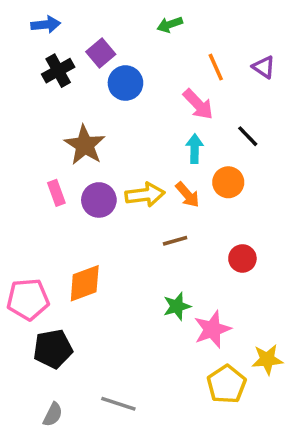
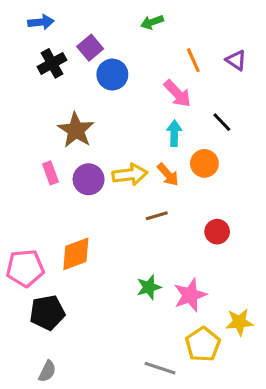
green star: (177, 306) -> (149, 287), moved
gray line: (118, 404) -> (160, 368), moved

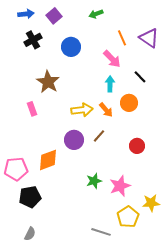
purple square: (90, 48) -> (54, 16), moved
purple triangle: (236, 60) -> (149, 38), size x1.5
purple circle: (89, 179) -> (74, 140), moved
brown line: (157, 216) -> (99, 136), turned -32

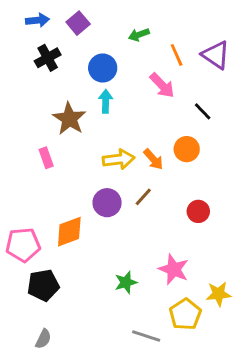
green arrow: (96, 14) -> (139, 35), moved
cyan arrow: (110, 84) -> (106, 101), moved
green star: (94, 181) -> (126, 282), moved
pink star: (120, 186) -> (174, 269), turned -30

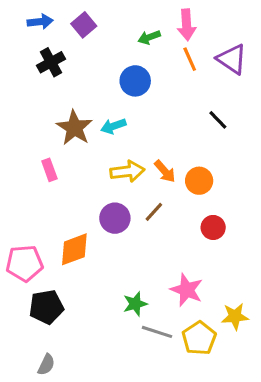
blue circle: (103, 68) -> (135, 81), moved
pink arrow: (162, 85) -> (187, 25), moved, turned 40
cyan arrow: (106, 101) -> (113, 126), moved, turned -110
orange circle: (187, 149) -> (199, 181), moved
gray line: (146, 336) -> (157, 332), moved

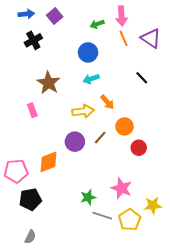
cyan arrow: (113, 126) -> (91, 79), moved
orange arrow: (165, 171) -> (107, 102), moved
orange circle: (199, 181) -> (125, 126), moved

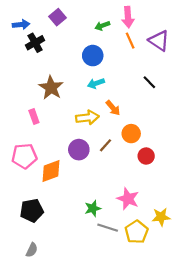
blue arrow: (26, 14) -> (21, 25), moved
pink pentagon: (16, 171) -> (24, 156), moved

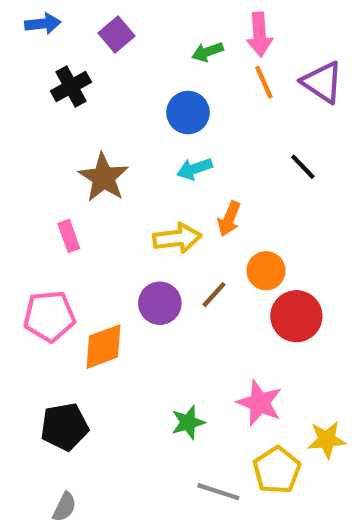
blue arrow: (21, 25) -> (43, 24), moved
orange arrow: (113, 108) -> (229, 219), turned 63
red circle: (146, 156) -> (296, 316), size x1.5
gray line: (108, 228) -> (218, 492), moved

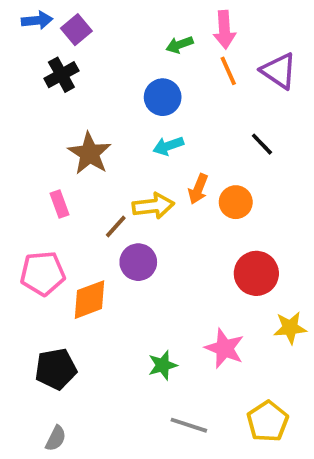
purple square: (116, 34) -> (76, 30), moved
orange circle: (266, 271) -> (236, 202), moved
brown line: (214, 295) -> (116, 227), moved
yellow star: (327, 440) -> (290, 328), moved
yellow pentagon: (277, 470) -> (268, 421), moved

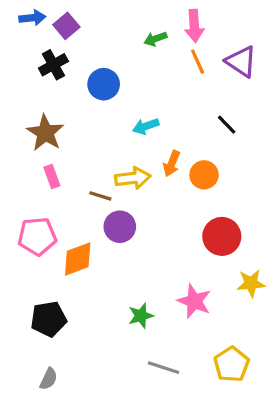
blue circle: (163, 97) -> (104, 84), moved
brown star: (90, 153) -> (45, 133), moved
brown line: (116, 227) -> (100, 196), turned 65

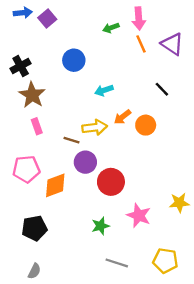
black cross: (53, 65) -> (21, 66), moved
orange arrow: (172, 164) -> (122, 117), turned 30
red circle: (222, 236) -> (111, 182), moved
yellow pentagon: (232, 364) -> (165, 261), turned -30

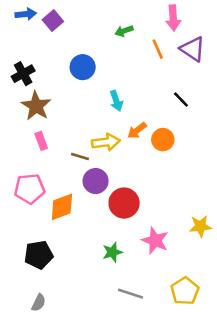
pink arrow: (139, 18) -> (173, 18), moved
cyan arrow: (104, 90) -> (116, 101), turned -90
yellow pentagon: (165, 261) -> (185, 291), turned 30

